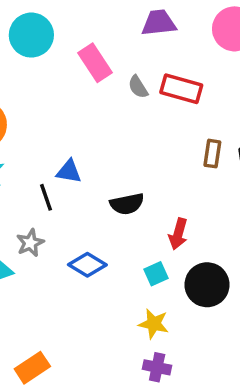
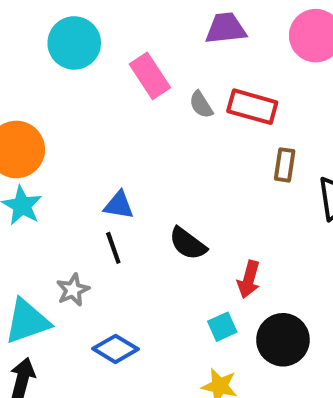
brown rectangle: (212, 154) -> (285, 165), moved
black line: (46, 197) -> (113, 248), moved
black semicircle: (127, 204) -> (188, 244), turned 48
blue diamond: (87, 265) -> (115, 349), moved

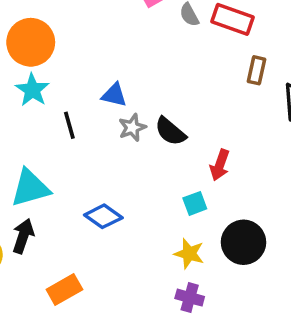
black line: (113, 248) -> (69, 125), moved
gray star: (73, 290) -> (132, 127), moved
black circle: (283, 340) -> (243, 242), moved

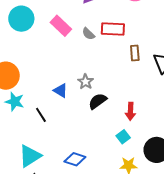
blue triangle: (114, 95) -> (61, 91), turned 35
gray star: (132, 127) -> (86, 82), moved
black semicircle: (170, 131) -> (98, 101), turned 120

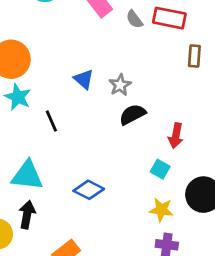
blue triangle: (61, 91) -> (84, 79), moved
cyan square: (123, 137) -> (160, 169), turned -32
cyan triangle: (30, 156) -> (27, 175), turned 30

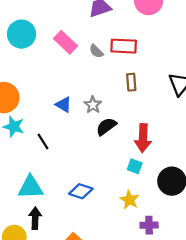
brown rectangle: (194, 56) -> (131, 82), moved
red arrow: (176, 136) -> (143, 138), size x1.4
yellow star: (161, 210) -> (129, 200), moved, turned 30

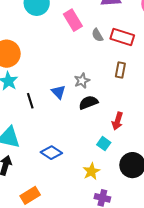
blue triangle: (64, 105) -> (58, 92), moved
red arrow: (143, 138) -> (117, 121), size x0.7

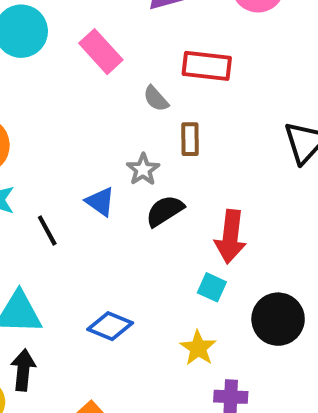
gray semicircle: (97, 35) -> (156, 99), moved
brown rectangle: (120, 70) -> (190, 139), moved
red arrow: (117, 121) -> (230, 237), size x1.4

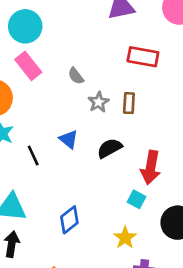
pink rectangle: (101, 52) -> (28, 66), moved
gray semicircle: (156, 99) -> (76, 76), moved
gray star: (143, 169) -> (99, 102), moved
blue diamond: (110, 326) -> (69, 220), turned -64

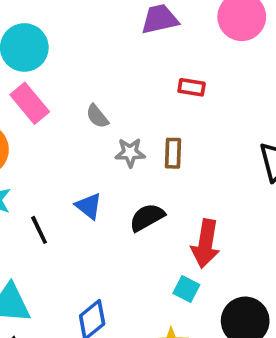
red rectangle: (143, 57) -> (192, 87), size x0.6
gray star: (99, 102) -> (130, 153), turned 30

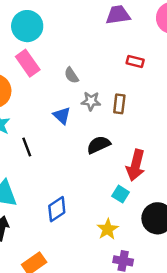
blue triangle: (89, 206) -> (62, 116), moved

